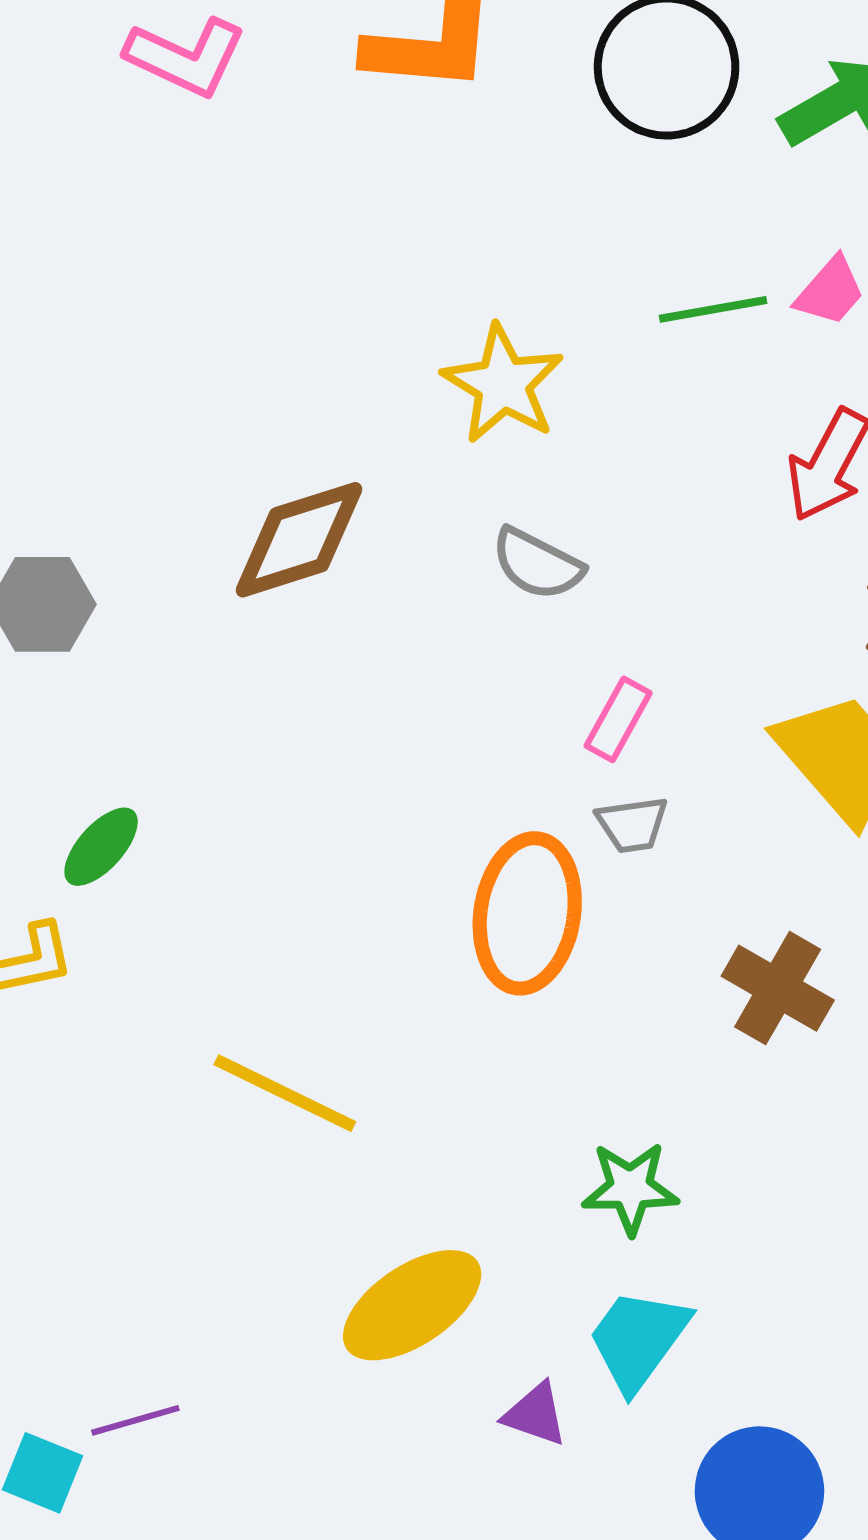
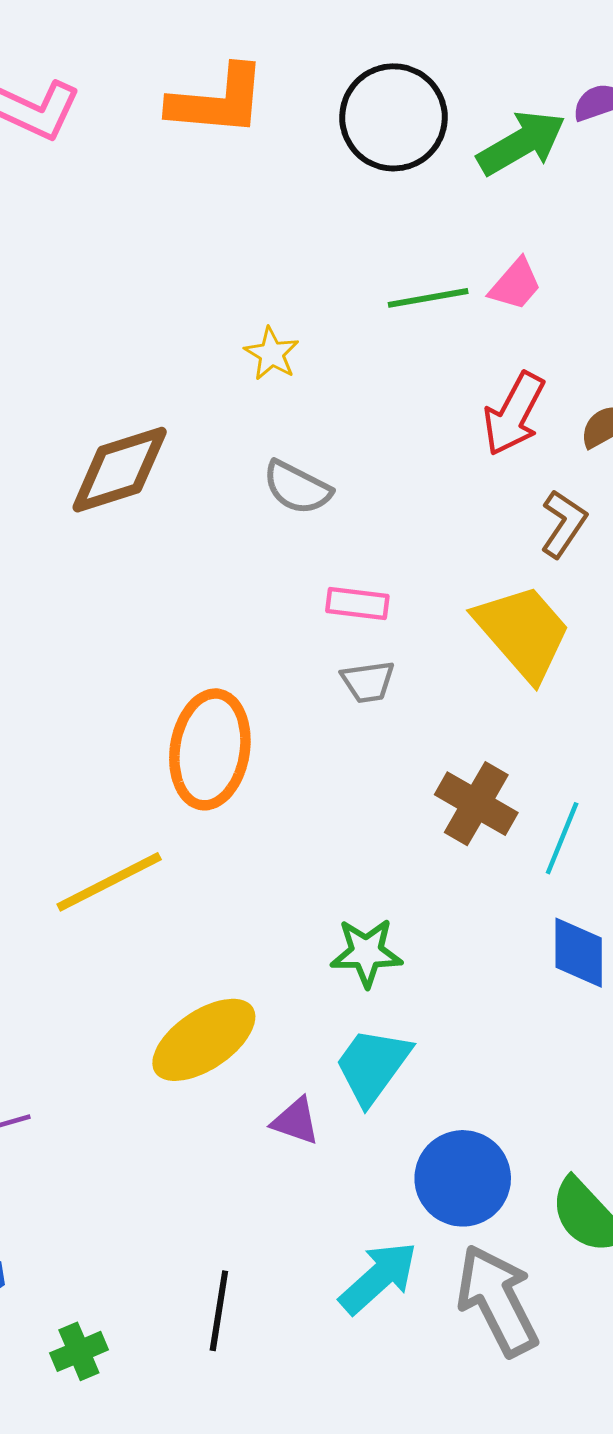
yellow star: (503, 384) -> (272, 354), size x0.6
pink rectangle: (618, 719) -> (357, 603), turned 68
orange ellipse: (527, 913) -> (210, 749), moved
yellow line: (285, 1093) -> (109, 882), turned -53

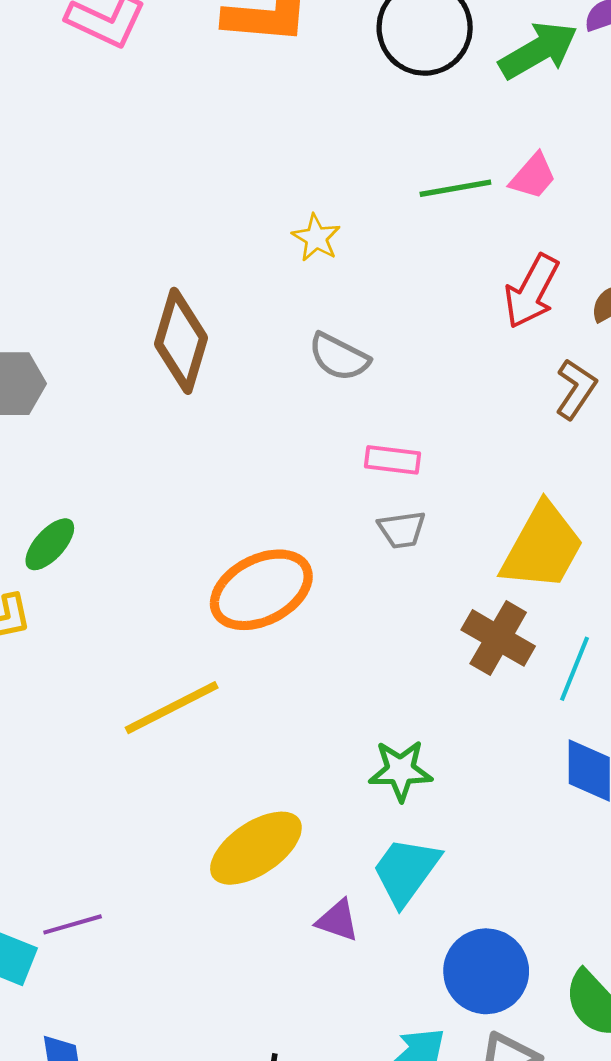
brown diamond: (120, 470) -> (181, 341), turned -56
yellow trapezoid: (523, 632) -> (542, 547), moved, turned 70
orange ellipse: (210, 749) -> (261, 590), turned 54

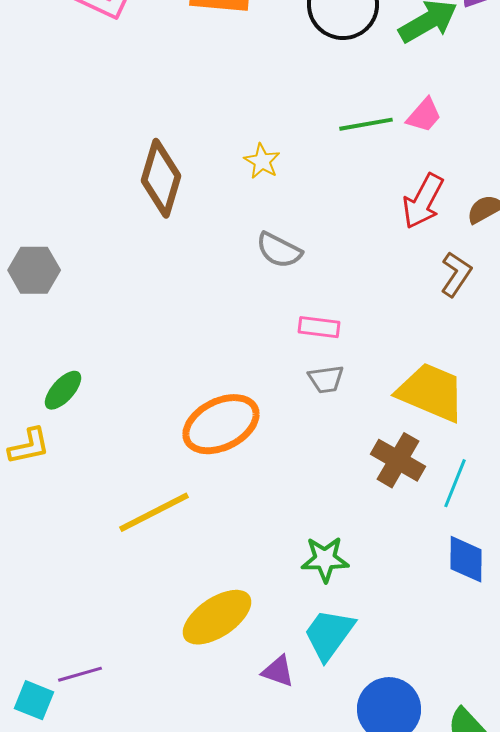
brown diamond: (181, 341) -> (161, 178), moved
yellow trapezoid: (542, 547) -> (431, 392), turned -96

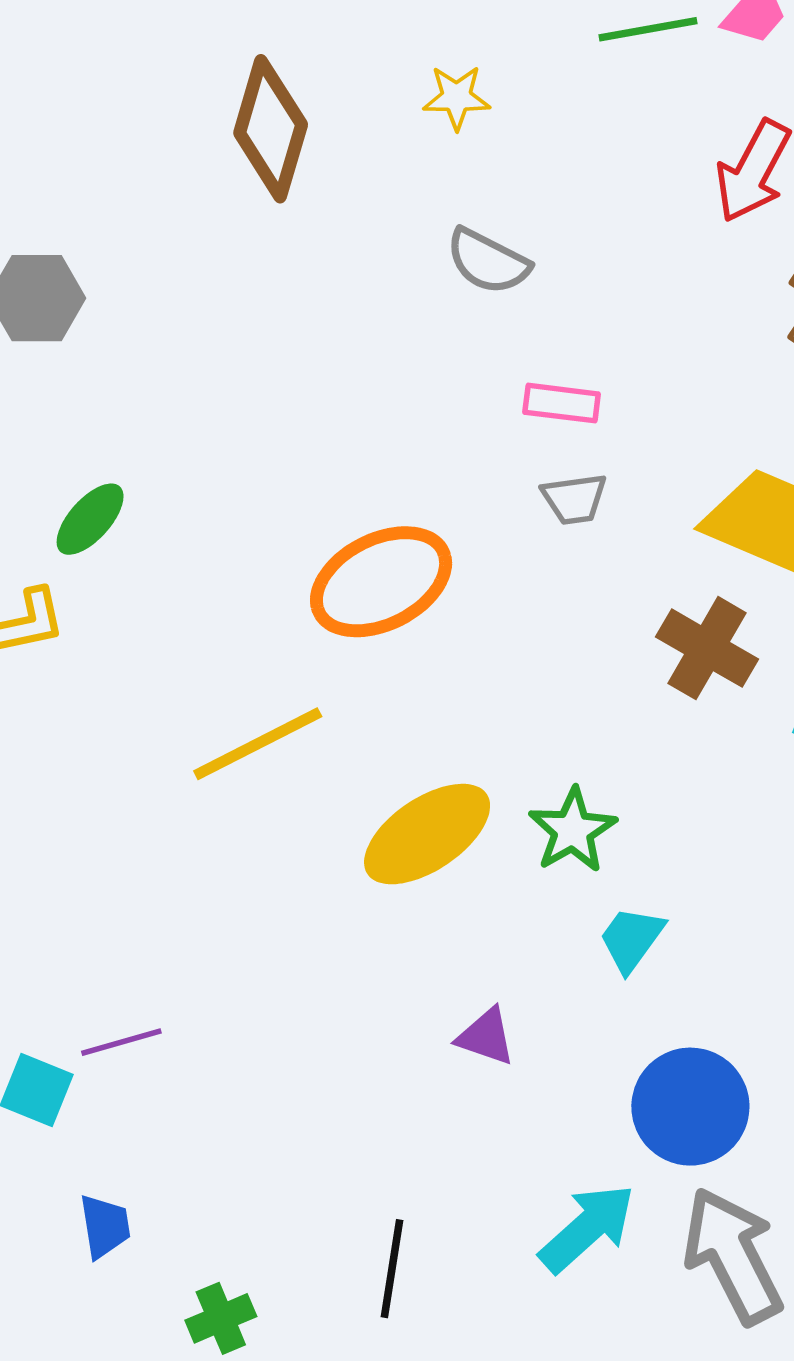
yellow star: (262, 161) -> (457, 97), turned -30
green star: (325, 559) -> (573, 830), turned -30
yellow ellipse: (217, 617) -> (427, 834), moved
cyan trapezoid: (329, 634) -> (631, 939), moved, size x0.7

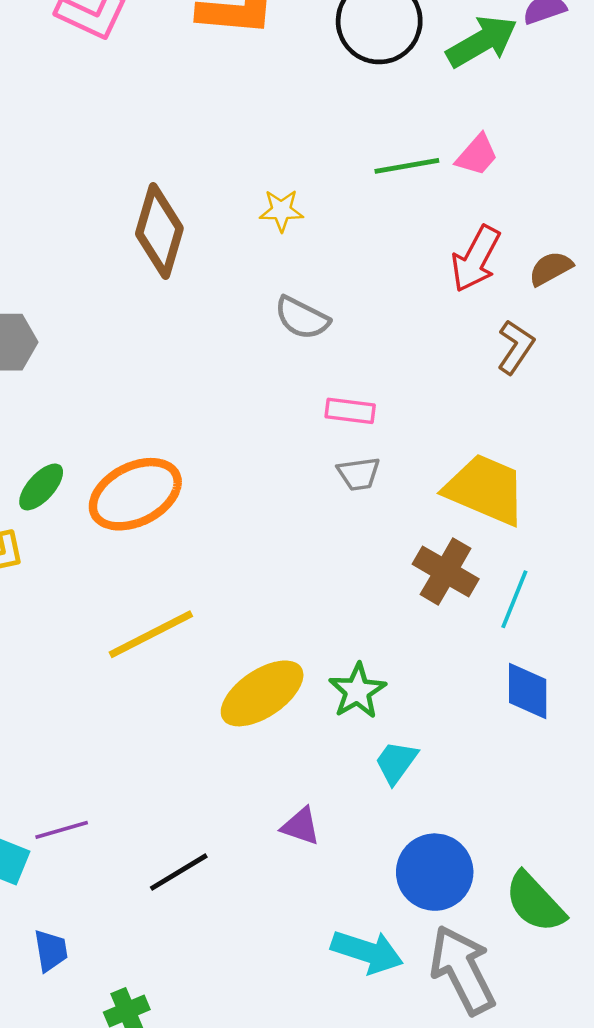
orange ellipse: (381, 582) -> (135, 494), moved
cyan arrow: (587, 1228) -> (367, 952), turned 60
black line: (392, 1269) -> (179, 872), moved, turned 50

